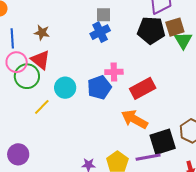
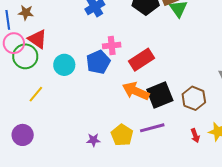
brown star: (42, 33) -> (26, 13), moved
yellow line: (42, 107) -> (36, 94), moved
black square: (163, 142) -> (160, 95), moved

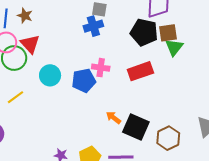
red rectangle: (142, 60) -> (140, 71), moved
orange arrow: (136, 91) -> (113, 118), size x0.6
black square: (160, 95) -> (136, 127), turned 32

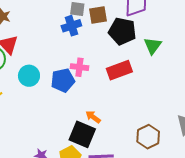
brown square: (168, 33) -> (98, 15), moved
black square: (136, 127) -> (82, 134), moved

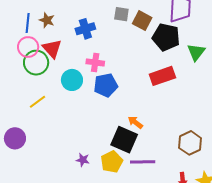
brown square: (98, 15) -> (142, 21), turned 36
blue cross: (71, 26) -> (85, 29), moved
pink cross: (79, 67) -> (95, 62), moved

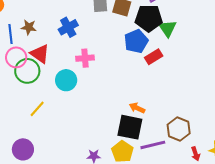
green triangle: (196, 52) -> (167, 28), moved
red rectangle: (162, 76) -> (154, 57), size x0.7
blue pentagon: (106, 85) -> (136, 41), moved
brown hexagon: (190, 143) -> (179, 129), moved

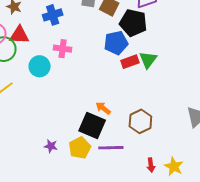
green triangle: (167, 28) -> (148, 60), moved
red triangle: (40, 54) -> (19, 35), turned -45
brown hexagon: (179, 129) -> (140, 121), moved

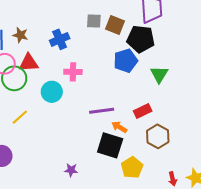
red rectangle: (130, 62) -> (143, 111), moved
yellow pentagon: (80, 148) -> (132, 167), moved
purple line: (111, 148) -> (102, 111), moved

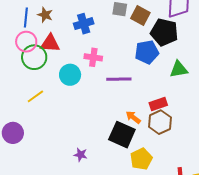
green triangle: (159, 74) -> (179, 69), turned 42
purple line: (102, 111) -> (119, 79), moved
brown hexagon: (158, 136) -> (160, 122), moved

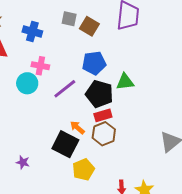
blue cross: (84, 24) -> (32, 32), turned 30
black pentagon: (164, 32) -> (99, 94), moved
cyan circle: (70, 75) -> (27, 83), moved
purple line: (119, 79) -> (65, 89), turned -40

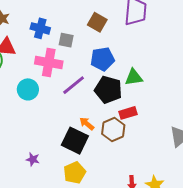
gray square: (69, 19) -> (66, 40), moved
pink cross: (40, 66) -> (49, 62), size x1.5
cyan circle: (27, 83) -> (28, 89), moved
red rectangle: (103, 115) -> (128, 113), moved
yellow pentagon: (83, 170) -> (75, 173), moved

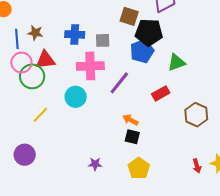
black pentagon: (108, 90) -> (149, 32), moved
red rectangle: (128, 113) -> (161, 93), moved
orange arrow: (87, 124) -> (130, 120), moved
brown hexagon: (113, 129) -> (196, 115), moved
black square: (75, 141) -> (132, 137), size x0.6

